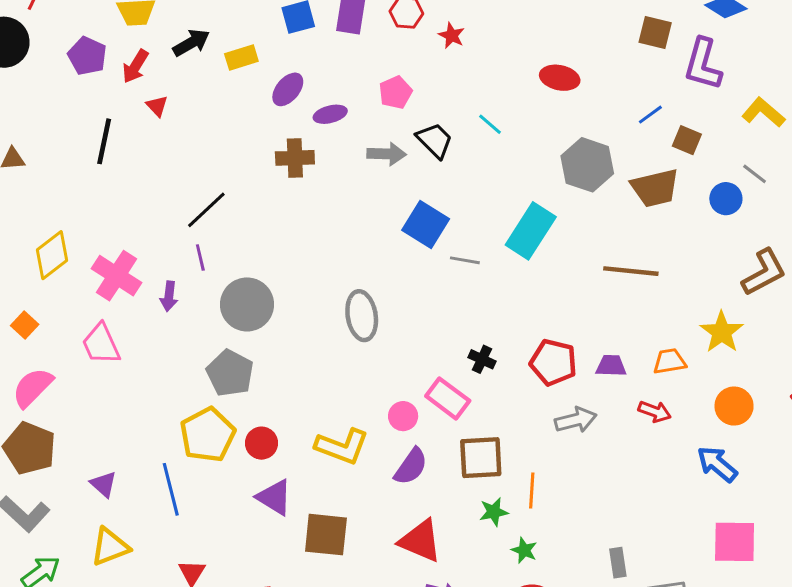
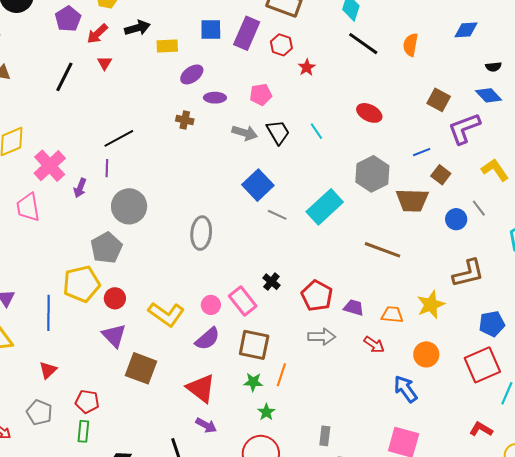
purple L-shape: (703, 64) -> (464, 128), turned 39
brown cross: (295, 158) -> (185, 120), size x0.7

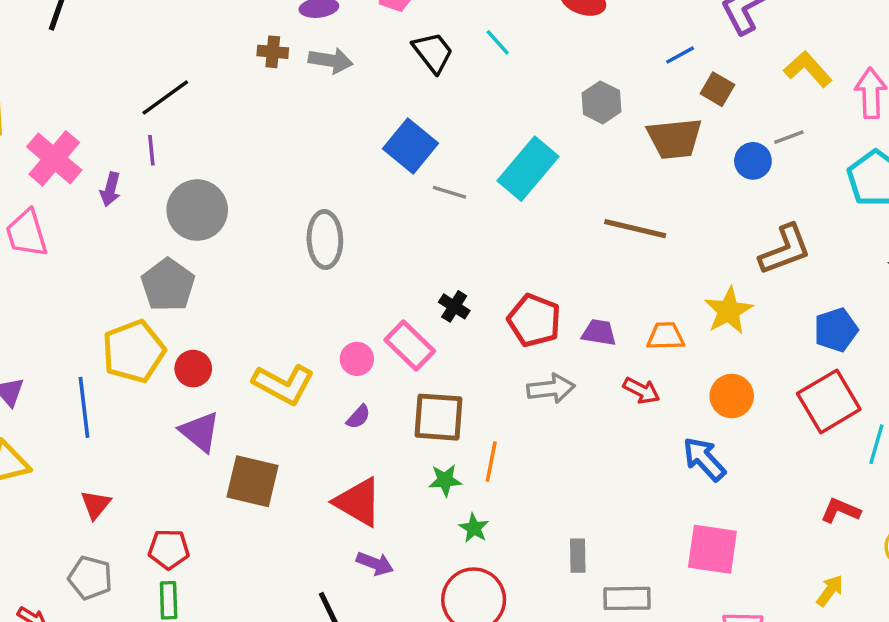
gray arrow: (245, 133) -> (331, 61), moved
gray hexagon: (372, 174) -> (601, 102), size x0.7
gray line: (479, 208) -> (789, 137), turned -66
purple semicircle: (207, 339) -> (358, 417), size x0.6

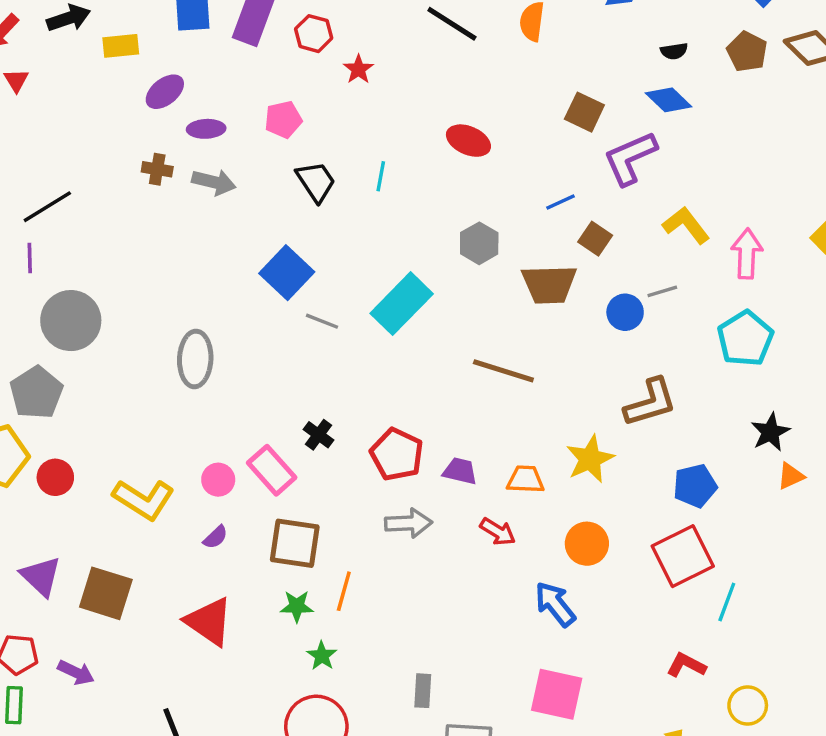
cyan line: (498, 42) -> (381, 176), turned 48
purple triangle: (200, 432) -> (41, 576), moved
purple arrow: (375, 563) -> (76, 672), moved

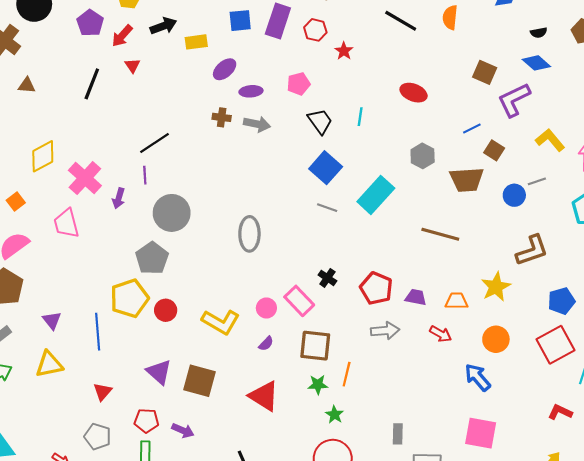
blue square: (287, 273) -> (326, 168), moved

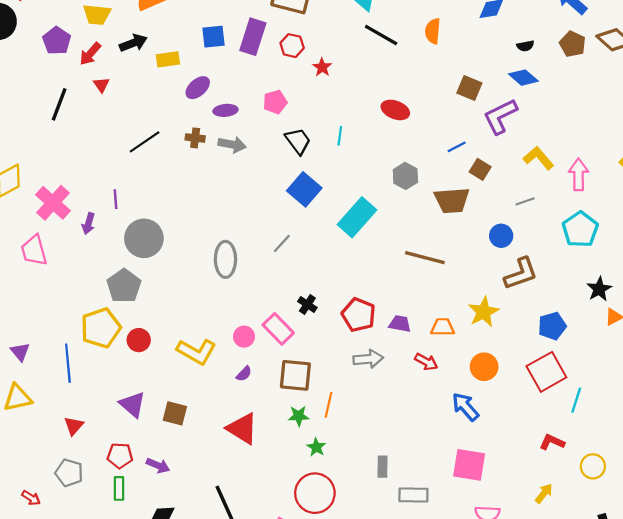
black line: (155, 143) -> (145, 142), moved
blue circle: (514, 195) -> (501, 236), moved
gray line: (327, 208) -> (282, 244), moved, turned -66
brown square: (199, 381) -> (175, 413), size x0.7

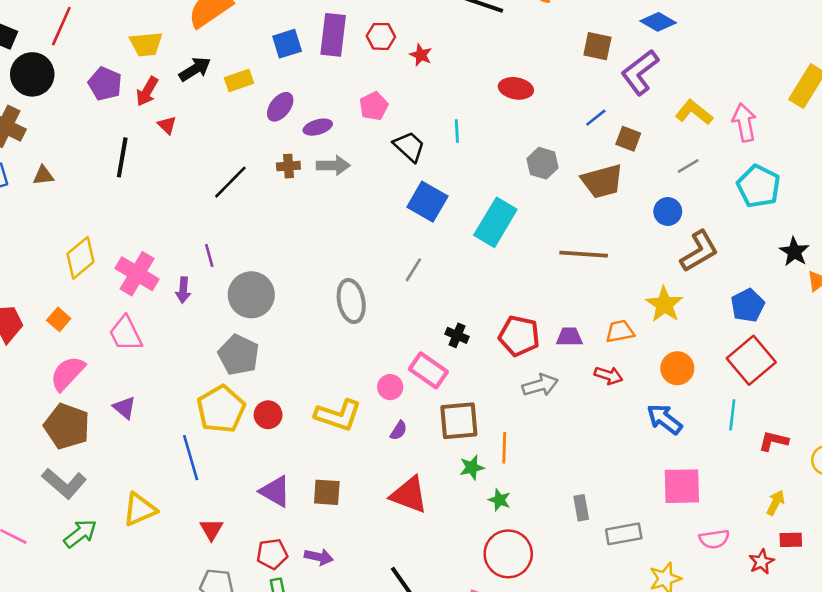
purple triangle: (20, 352) -> (124, 408), moved
cyan line: (576, 400) -> (732, 415), moved

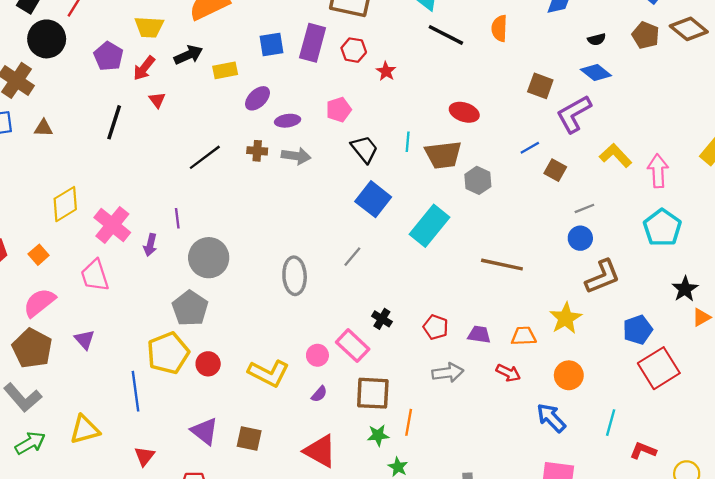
gray line: (688, 166) -> (584, 208), moved
brown trapezoid: (602, 181) -> (443, 155), moved
red pentagon: (519, 336) -> (436, 327), size x0.7
red square: (751, 360) -> (659, 368), moved

